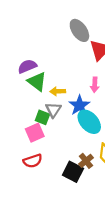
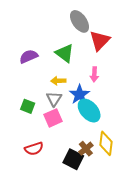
green triangle: (37, 82) -> (65, 53), moved
green square: (42, 117) -> (28, 106), moved
pink square: (35, 133) -> (53, 118), moved

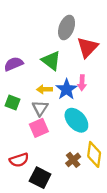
gray ellipse: (80, 21) -> (67, 28), turned 55
blue star: (80, 95) -> (67, 89), moved
green square: (28, 106) -> (12, 103), moved
black square: (73, 159) -> (40, 178), moved

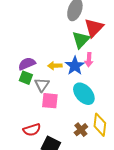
green triangle: (51, 61) -> (81, 40), moved, turned 36
purple semicircle: (14, 64) -> (27, 64), moved
gray triangle: (40, 108) -> (42, 85), moved
pink square: (39, 128) -> (50, 101), turned 30

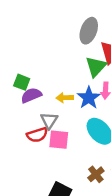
green square: (26, 78) -> (22, 82), moved
red semicircle: (32, 130) -> (37, 135), moved

